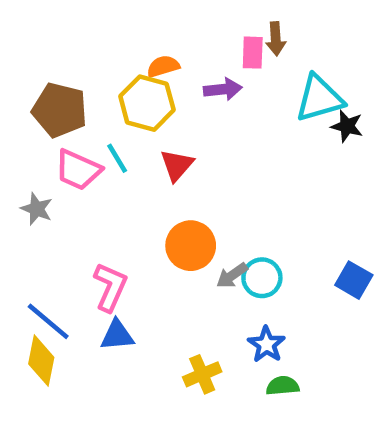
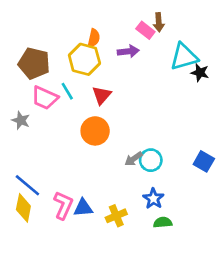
pink rectangle: (253, 53) -> (145, 30), turned -54
orange semicircle: (163, 66) -> (94, 38), turned 120
orange circle: (191, 246) -> (95, 131), moved
pink L-shape: (110, 287) -> (63, 205), moved
blue triangle: (117, 335) -> (83, 208), moved

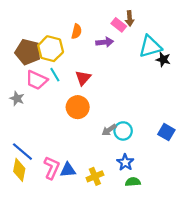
yellow hexagon: (84, 59) -> (51, 49), moved

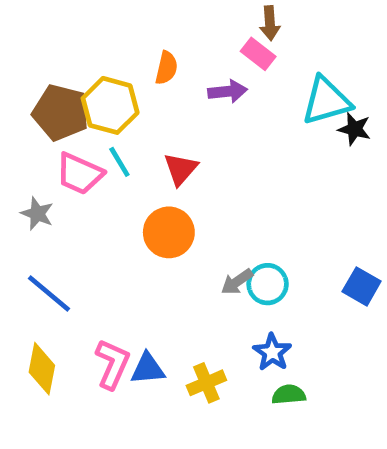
brown arrow: (130, 18) -> (270, 23), moved
blue line: (22, 152) -> (49, 294), moved

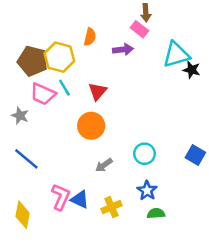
gray arrow: (237, 282) -> (104, 165), moved
yellow diamond: (42, 369) -> (23, 215), moved
blue triangle: (148, 369) -> (80, 199), turned 30

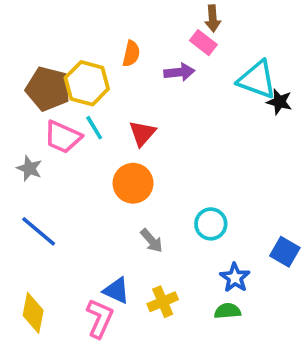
cyan triangle: (176, 55) -> (257, 80), turned 36
blue square: (195, 155) -> (285, 252), moved
gray arrow: (104, 165) -> (152, 241), turned -96
blue star: (147, 191) -> (235, 278), moved
pink L-shape: (61, 197) -> (100, 318), moved

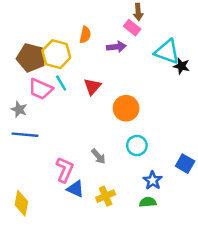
orange circle: (133, 183) -> (126, 108), moved
blue line: (39, 231) -> (25, 135), moved, turned -35
pink L-shape: (100, 318) -> (65, 170), moved

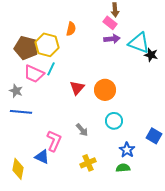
purple arrow: (116, 47) -> (112, 39), moved
cyan line: (61, 83) -> (51, 69), turned 56
red triangle: (92, 87) -> (77, 88), moved
blue triangle: (76, 189) -> (42, 157), moved

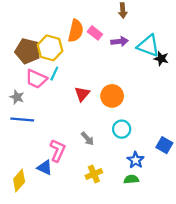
pink rectangle: (110, 23) -> (95, 33), moved
orange semicircle: (71, 29) -> (76, 31), size x1.5
yellow diamond: (18, 169) -> (19, 180), turned 30

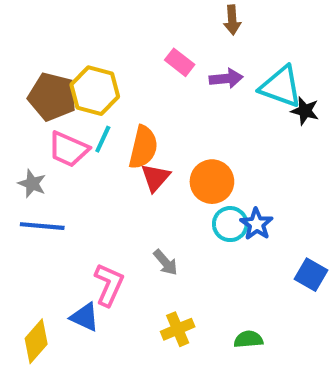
orange semicircle: (76, 31) -> (143, 147), moved
cyan circle: (122, 129) -> (230, 224), moved
blue star: (136, 160) -> (256, 224), moved

